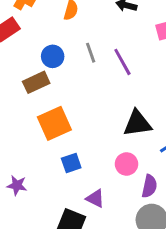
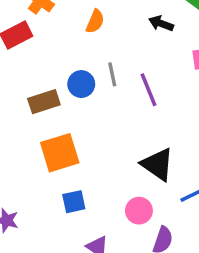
blue circle: (53, 56) -> (81, 84), moved
black triangle: (137, 123) -> (158, 164), turned 36

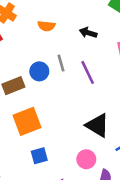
orange semicircle: (95, 21) -> (46, 26), turned 77
black arrow: (161, 23) -> (88, 33), moved

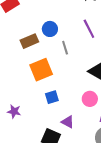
gray line: (61, 63) -> (65, 48), moved

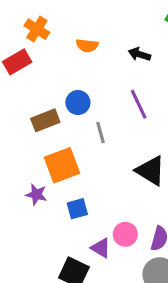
pink circle: (90, 99) -> (125, 234), moved
purple star: (14, 111) -> (36, 194), moved

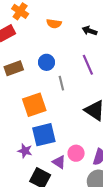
brown rectangle: (45, 120) -> (14, 68), moved
purple star: (36, 194) -> (25, 151), moved
blue square: (77, 209) -> (44, 135), size x1.6

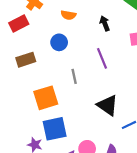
black arrow: (90, 31) -> (105, 23), turned 48
blue circle: (47, 62) -> (59, 42), moved

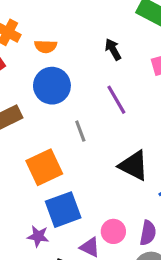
orange semicircle: (68, 15) -> (46, 46), moved
blue circle: (59, 42) -> (52, 86), size x1.5

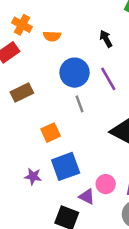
blue circle: (52, 86) -> (75, 73), moved
orange square: (44, 167) -> (51, 133), size x0.7
purple star: (38, 236) -> (33, 176), moved

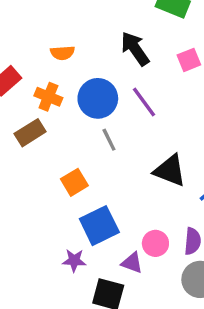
orange cross: (22, 25) -> (48, 97), moved
black arrow: (106, 39) -> (135, 49), size x1.5
purple star: (33, 176) -> (74, 260), moved

